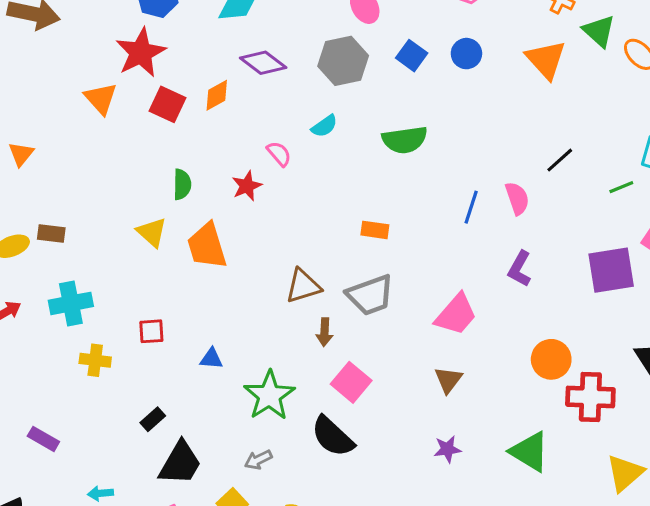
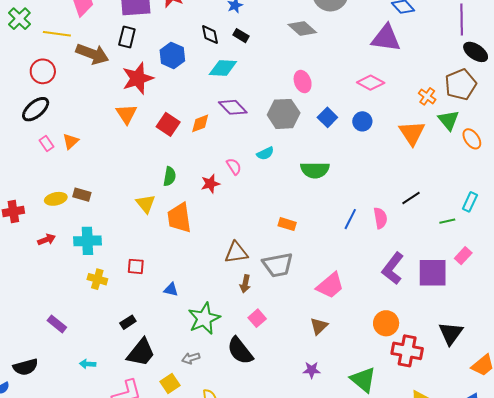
red star: (141, 53) -> (138, 78), moved
purple L-shape: (520, 269) -> (393, 268), moved, size x1.4
pink square: (351, 382) -> (257, 318), size x0.7

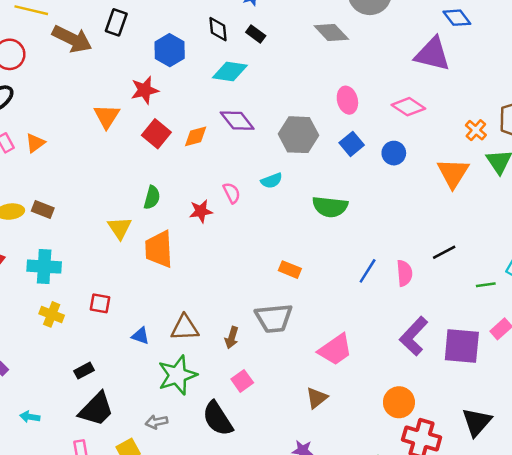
red star: (138, 78) -> (145, 90), moved, size x0.7
pink ellipse: (303, 82) -> (347, 100), moved
brown triangle: (236, 253) -> (185, 328), moved

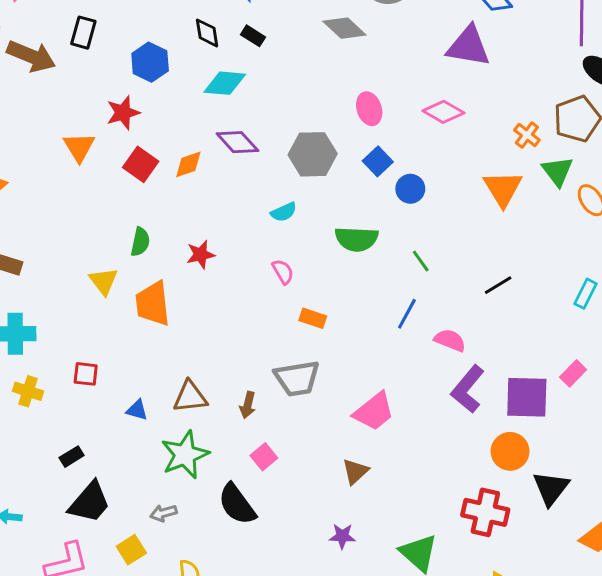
blue circle: (394, 153) -> (410, 189), moved
pink semicircle: (232, 193) -> (283, 272), moved
pink semicircle: (404, 273) -> (450, 340), moved, turned -60
green line: (486, 285) -> (421, 261), moved, turned 66
orange circle: (399, 402) -> (510, 451), moved

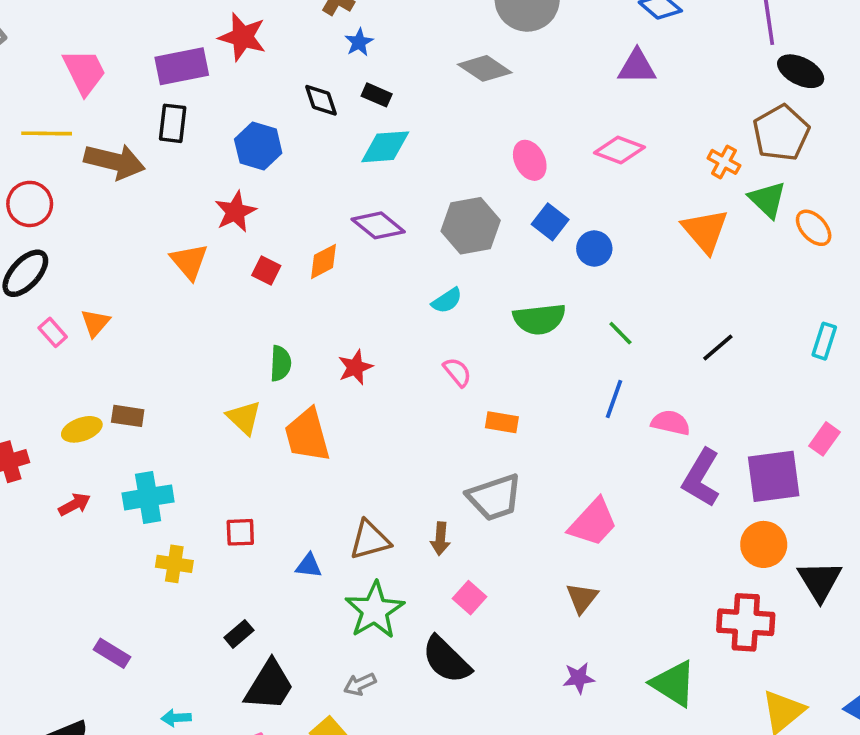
purple triangle: (468, 46) -> (637, 67), size x0.7
cyan diamond: (225, 83) -> (385, 147), moved
red square: (141, 164) -> (266, 270), size x0.7

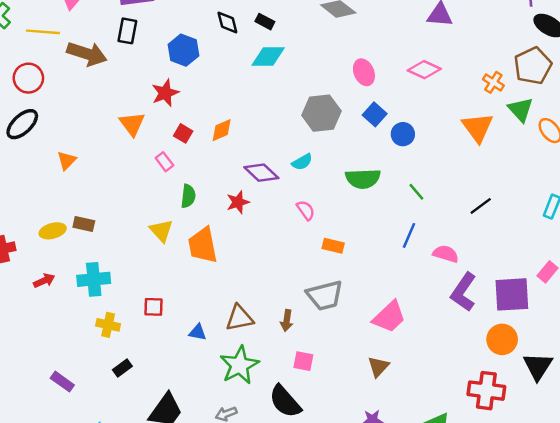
purple diamond: (378, 225) -> (261, 173), moved
pink rectangle: (53, 332) -> (164, 162), moved
pink square: (470, 598) -> (303, 361), turned -35
black rectangle: (239, 634) -> (122, 368), moved

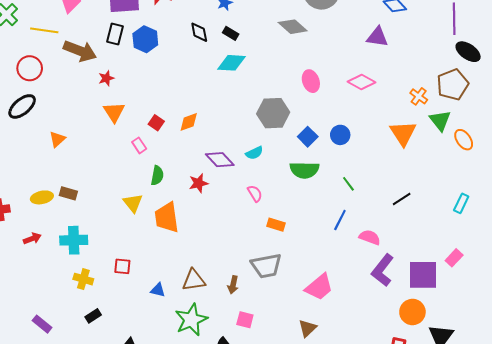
blue hexagon: (183, 50) -> (145, 39), moved
red star: (165, 93) -> (106, 78), moved, size x0.7
blue square: (375, 114) -> (308, 137), moved

